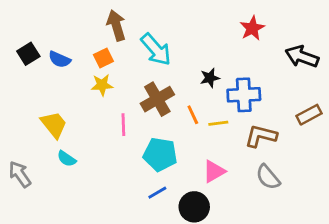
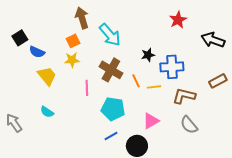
blue semicircle: (60, 59) -> (37, 52), moved
brown cross: (157, 99) -> (111, 70), turned -30
yellow trapezoid: (54, 125) -> (47, 76), moved

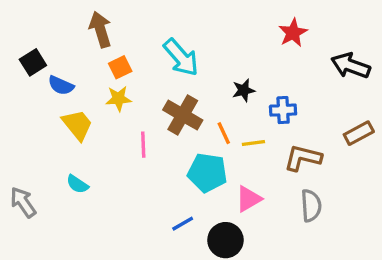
brown arrow: (82, 18) -> (100, 29), moved
blue cross: (172, 67) -> (283, 110), size x0.7
cyan pentagon: (113, 109) -> (207, 173), moved
gray semicircle: (189, 125) -> (311, 206), turned -144

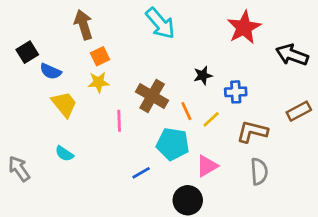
red star: (293, 33) -> (244, 27), size x1.4
cyan arrow: (181, 57) -> (160, 23), moved
yellow line: (253, 143) -> (211, 119), turned -36
blue line: (183, 224) -> (141, 173), moved

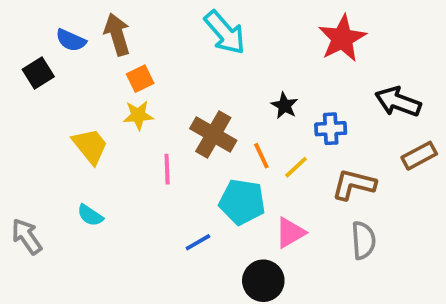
black arrow: (292, 55) -> (398, 102), moved
blue semicircle: (51, 71) -> (71, 40), moved
black star: (203, 75) -> (284, 106), turned -30

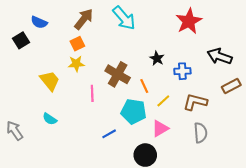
brown arrow: (117, 34) -> (84, 19), moved, turned 55
yellow line: (296, 167) -> (163, 101), moved

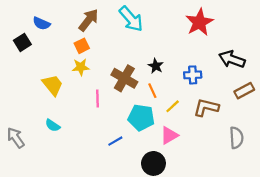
black star: (157, 58) -> (156, 66), moved
gray semicircle: (200, 133) -> (236, 138), moved

